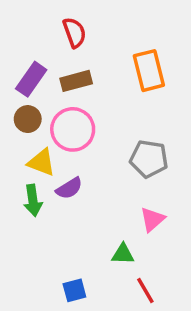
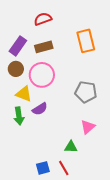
red semicircle: (74, 32) -> (43, 19), turned -90
red line: (145, 290) -> (64, 168), moved

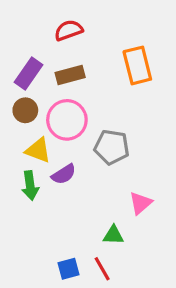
gray pentagon: (86, 92) -> (112, 147), moved

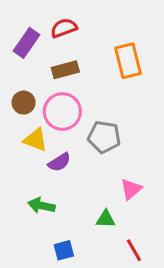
purple rectangle: (29, 73) -> (27, 43), moved
green arrow: (30, 185) -> (41, 206), moved, turned 110
red line: (102, 269) -> (134, 250), moved

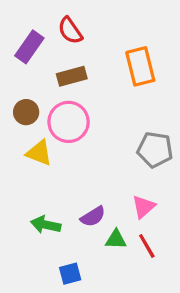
red semicircle: (64, 28) -> (70, 31), turned -105
gray pentagon: (104, 137) -> (155, 150), moved
purple semicircle: (59, 162) -> (93, 217), moved
red line: (134, 250) -> (147, 246), moved

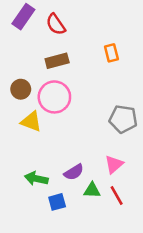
purple rectangle: (29, 47) -> (23, 17), moved
orange rectangle: (140, 66) -> (111, 53), size x0.6
blue square: (70, 274) -> (57, 202), moved

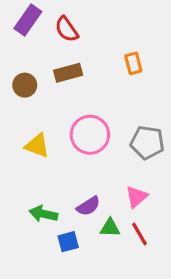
brown circle: (21, 89) -> (25, 85), moved
pink circle: (54, 97) -> (90, 135), moved

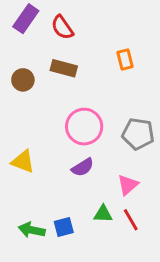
brown rectangle: (68, 73) -> (64, 68), turned 30
yellow triangle: (37, 146) -> (23, 161), moved
purple semicircle: (88, 206) -> (83, 167), moved
green arrow: (43, 214) -> (32, 230), moved

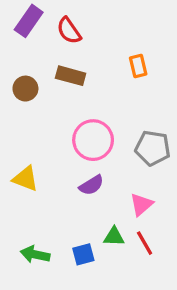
blue square: (64, 227) -> (83, 254), moved

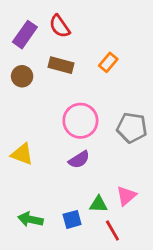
purple rectangle: (29, 21) -> (25, 35), moved
orange rectangle: (138, 66) -> (108, 62), moved, turned 54
pink triangle: (141, 204) -> (126, 196), moved
red line: (145, 243) -> (112, 231), moved

